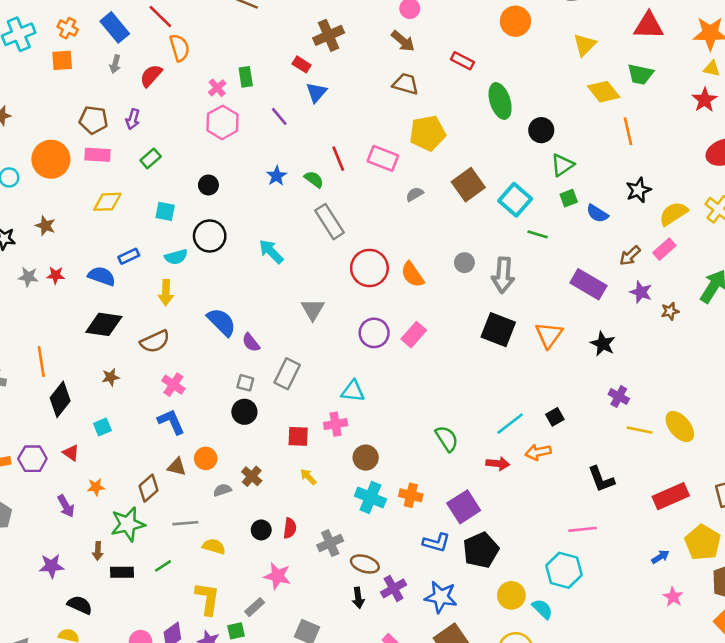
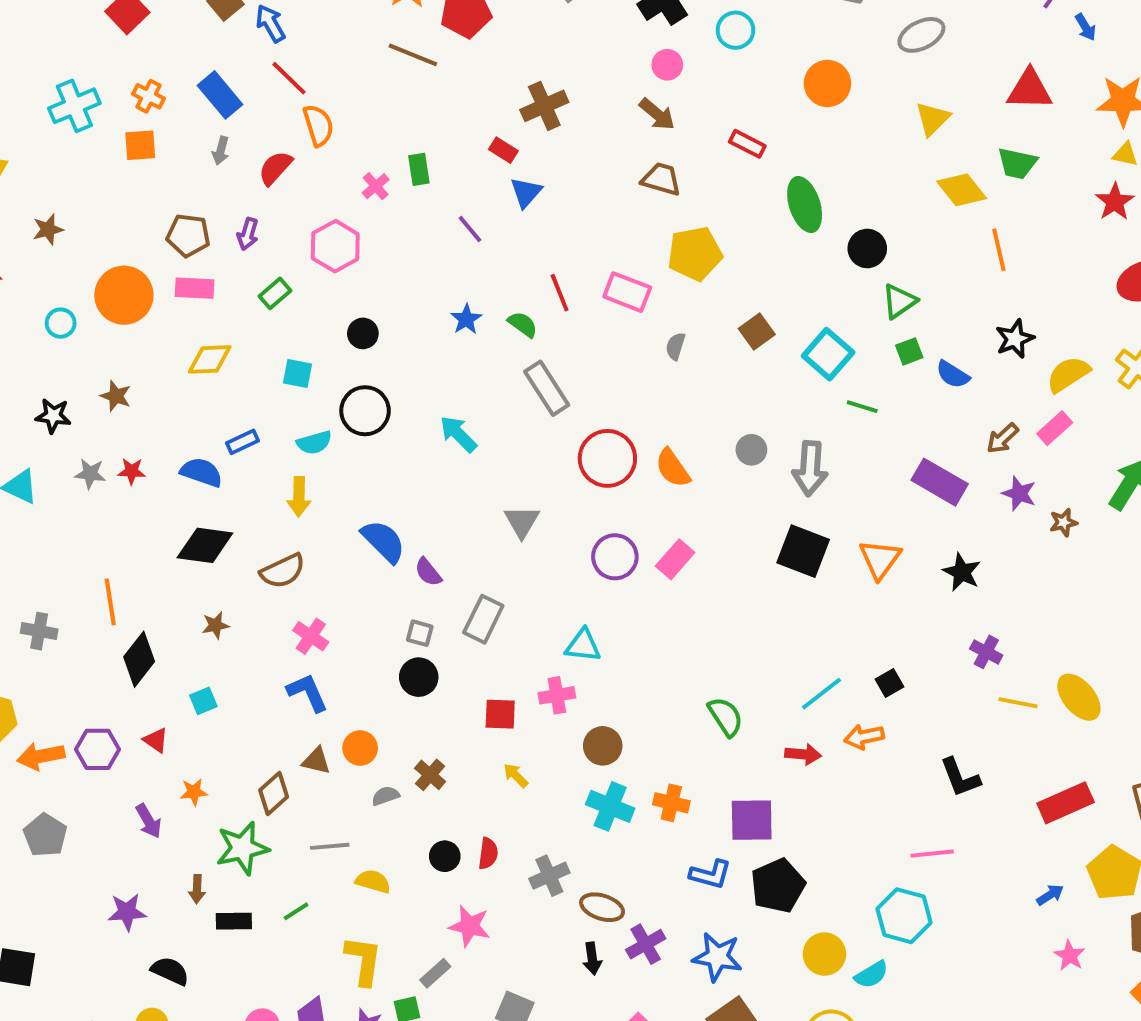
pink hexagon: (222, 122) -> (335, 246), moved
brown square: (468, 185) -> (757, 331), size x0.7
gray semicircle: (415, 194) -> (675, 346), turned -42
purple square: (464, 507) -> (752, 820), turned 32
cyan semicircle: (542, 609) -> (871, 975), turned 105

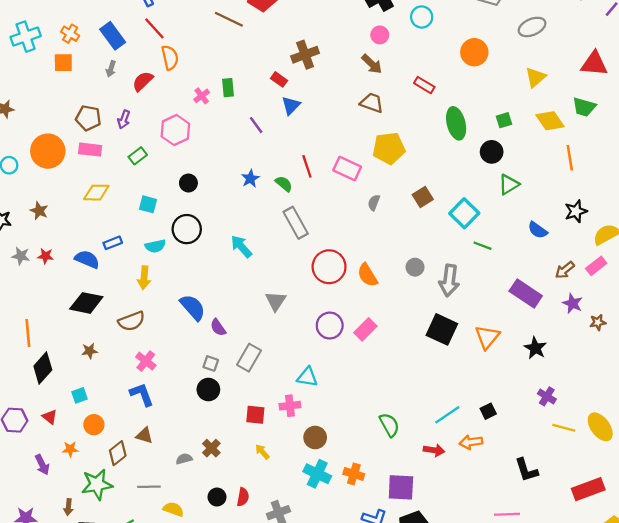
green square: (909, 351) -> (504, 120), moved
orange circle: (360, 748) -> (94, 425), moved

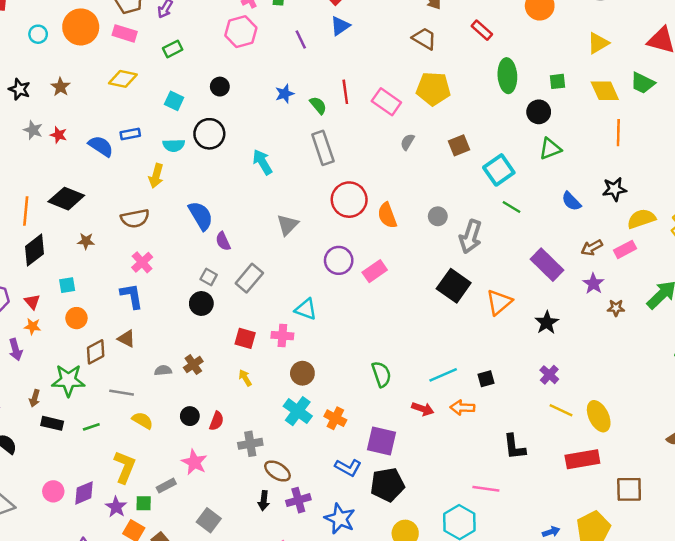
pink hexagon: (175, 130) -> (241, 32), moved
black diamond: (86, 303) -> (66, 199), moved
orange star: (70, 449) -> (32, 326), moved
red rectangle: (588, 489) -> (582, 459), moved

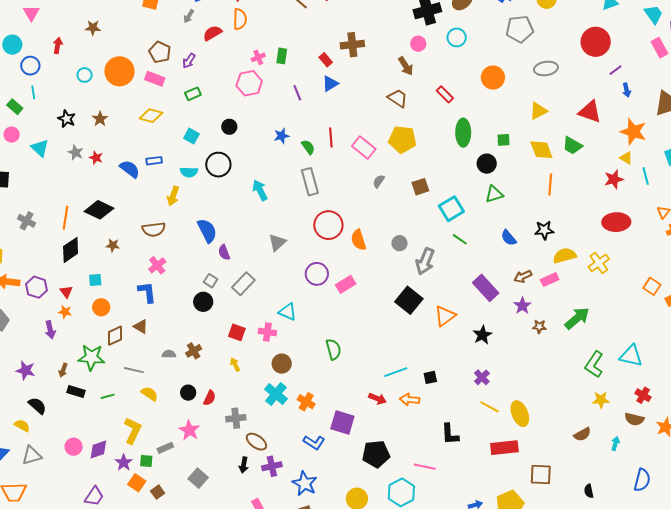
green semicircle: (381, 374) -> (333, 349), moved
black pentagon: (387, 485) -> (376, 454), moved

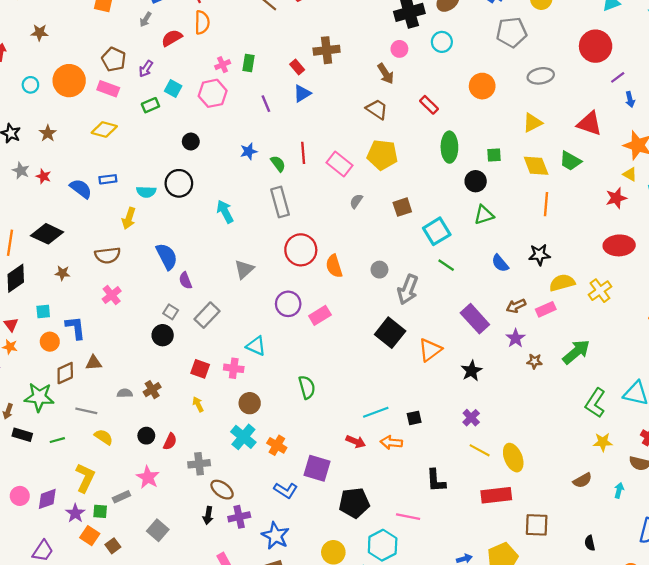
cyan square: (191, 136) -> (173, 88), moved
blue L-shape: (147, 292) -> (75, 328), moved
brown triangle: (141, 327) -> (94, 363), turned -35

